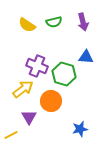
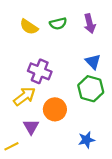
blue triangle: (86, 57) -> (93, 62), turned 42
green hexagon: (64, 74) -> (91, 89), moved

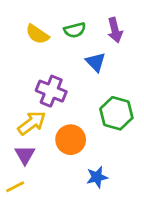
blue triangle: (93, 62) -> (96, 62), moved
purple triangle: (31, 127) -> (25, 155), moved
blue star: (86, 140) -> (97, 177), moved

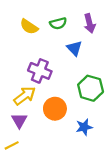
blue star: (97, 177) -> (84, 127), moved

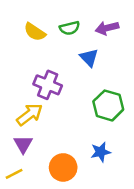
purple arrow: (89, 23) -> (107, 28), turned 90
orange circle: (55, 109) -> (63, 167), moved

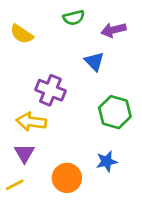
green semicircle: (70, 28) -> (74, 18), moved
yellow semicircle: (35, 32) -> (22, 34), moved
yellow arrow: (30, 115) -> (31, 122), turned -136

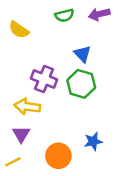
purple arrow: (113, 30) -> (99, 14), moved
green hexagon: (115, 112) -> (81, 84), moved

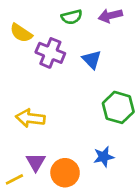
purple cross: (44, 79) -> (50, 53), moved
green hexagon: (81, 84) -> (118, 107), moved
purple triangle: (21, 134) -> (36, 162), moved

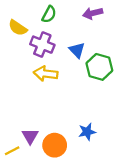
green semicircle: (72, 17) -> (49, 14), moved, turned -48
green hexagon: (118, 107) -> (99, 67), moved
yellow arrow: (30, 118) -> (46, 74), moved

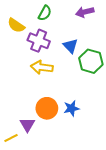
blue star: (87, 132) -> (71, 108), moved
orange circle: (55, 145) -> (47, 108), moved

